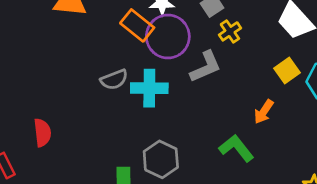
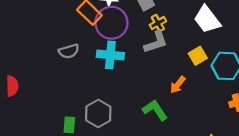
gray L-shape: (206, 67) -> (156, 42), moved
cyan cross: (149, 88) -> (110, 55), moved

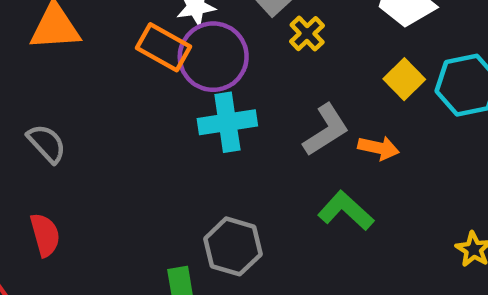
gray L-shape: (156, 42) -> (326, 130), moved
gray semicircle: (69, 51) -> (47, 143), moved, turned -102
orange arrow: (178, 85) -> (379, 148), turned -102

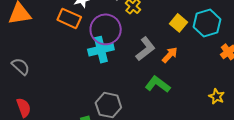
purple circle: (213, 57) -> (106, 29), moved
orange arrow: (379, 148) -> (170, 55), turned -54

